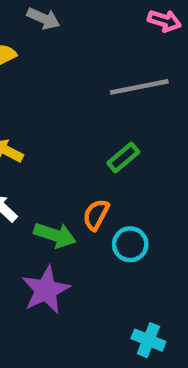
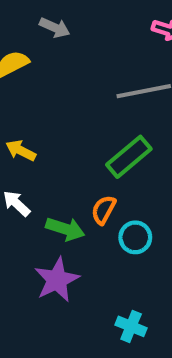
green rectangle: (123, 158) -> (129, 157), size x1.5
cyan cross: (148, 340) -> (131, 326), moved

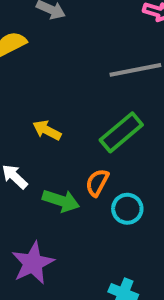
yellow arrow: (21, 150) -> (47, 130), moved
purple star: (57, 280) -> (33, 263), moved

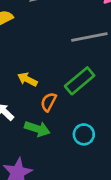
orange semicircle: (97, 183) -> (49, 102), moved

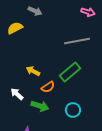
orange semicircle: (49, 102) -> (48, 87), turned -152

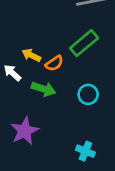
yellow arrow: (33, 71) -> (31, 55), moved

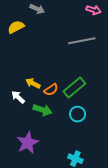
green rectangle: (84, 43) -> (74, 88), moved

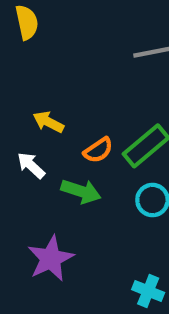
yellow semicircle: (16, 27) -> (27, 22), turned 105
yellow arrow: (33, 83) -> (48, 122), moved

